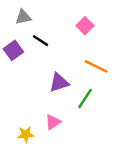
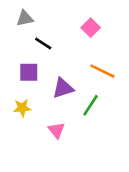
purple square: (13, 50) -> (29, 72), moved, turned 36
pink triangle: (53, 122) -> (56, 130), turned -35
yellow star: (26, 134) -> (22, 108), moved

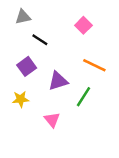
purple square: (29, 72) -> (27, 66), turned -36

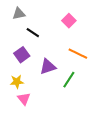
pink triangle: (52, 120) -> (24, 99), moved

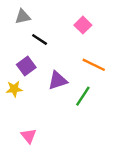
yellow star: (17, 82) -> (14, 89), moved
pink triangle: (24, 99) -> (29, 136), moved

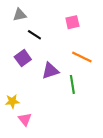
pink square: (83, 25) -> (72, 22), turned 32
yellow star: (14, 89) -> (12, 101), moved
green line: (83, 96) -> (72, 84), turned -42

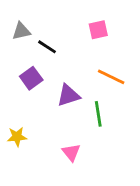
gray triangle: (20, 15) -> (21, 31), moved
pink triangle: (25, 119) -> (71, 152), moved

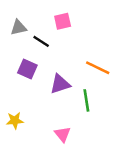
pink square: (98, 30) -> (63, 21), moved
purple square: (31, 78) -> (27, 69), turned -30

